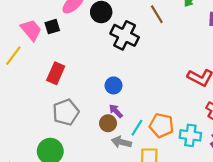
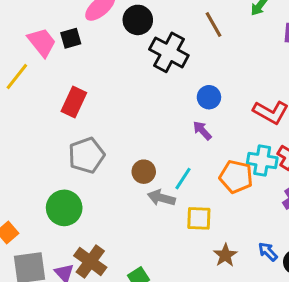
blue circle: (114, 85) -> (209, 97), moved
purple arrow: (116, 111) -> (202, 130), moved
orange pentagon: (161, 125) -> (236, 177), moved
cyan cross: (190, 135) -> (262, 160), moved

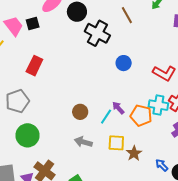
purple arrow: (202, 130) -> (118, 108), moved
gray pentagon: (86, 155) -> (17, 101), moved
gray arrow: (161, 198) -> (83, 142), moved
brown star: (225, 255) -> (134, 153), moved

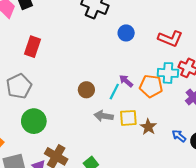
gray arrow: (83, 142) -> (104, 116), moved

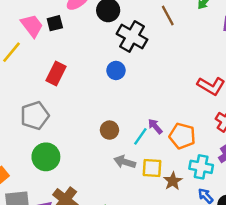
blue circle: (126, 33) -> (116, 70), moved
cyan cross: (168, 73) -> (201, 167), moved

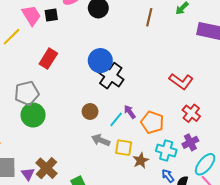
brown line: (168, 16) -> (149, 17), turned 36
black cross: (132, 37) -> (111, 76), moved
blue circle: (116, 70) -> (100, 61), size x1.5
green circle: (46, 157) -> (33, 115), moved

